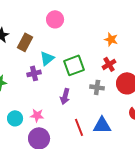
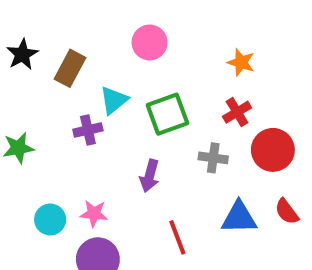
pink circle: (55, 19) -> (150, 43), moved
blue triangle: (102, 125) -> (239, 218), moved

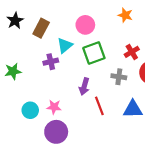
pink circle: (150, 43) -> (85, 25), moved
orange star: (241, 62) -> (125, 15), moved
red line: (177, 237) -> (99, 106), moved

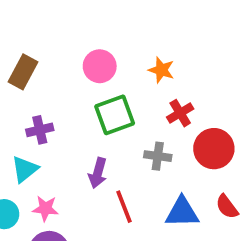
orange star: (125, 15) -> (161, 70), moved
cyan triangle: (65, 45) -> (25, 169), moved

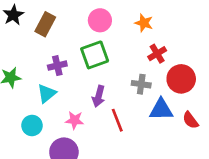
green square: (115, 115) -> (95, 55), moved
pink star: (45, 209) -> (75, 120), moved
blue triangle: (182, 212) -> (161, 110), moved

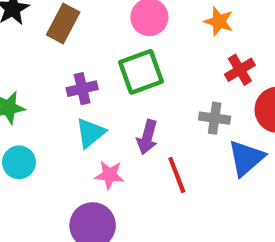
cyan triangle: (47, 94) -> (91, 133), moved
blue triangle: (161, 110) -> (246, 158), turned -40
cyan circle: (32, 126) -> (19, 162), moved

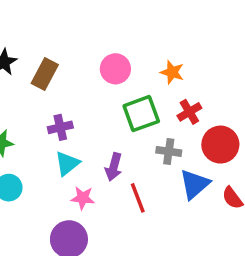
green square: (141, 72) -> (141, 114), moved

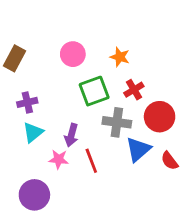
gray cross: (169, 151) -> (117, 122), size x1.4
pink star: (83, 198) -> (59, 159), moved

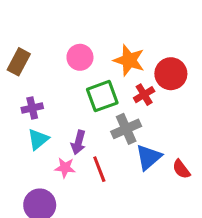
orange star: (120, 57) -> (129, 60), size x1.5
red circle: (160, 117) -> (171, 74), moved
gray cross: (117, 122) -> (126, 129), turned -32

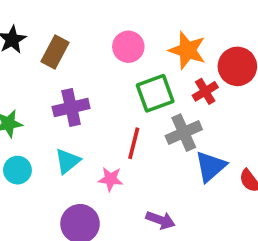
purple cross: (32, 108) -> (71, 108), size x1.4
cyan triangle: (38, 139) -> (68, 161), moved
purple arrow: (78, 142) -> (161, 220), moved, turned -85
red line: (99, 169) -> (134, 143), moved, turned 35

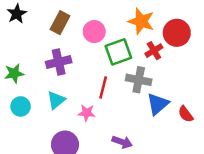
pink circle: (128, 47) -> (94, 32), moved
brown rectangle: (55, 52) -> (60, 23), moved
gray cross: (184, 133) -> (139, 80), turned 35

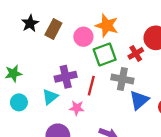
black star: (17, 14) -> (30, 23), moved
orange star: (141, 21) -> (107, 26), moved
purple cross: (59, 62) -> (66, 77), moved

